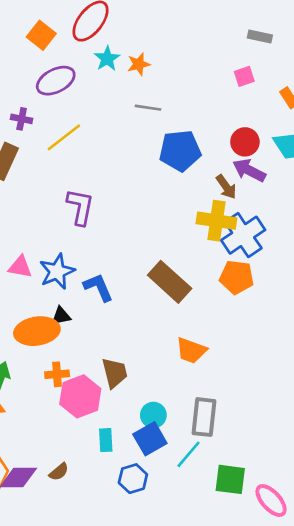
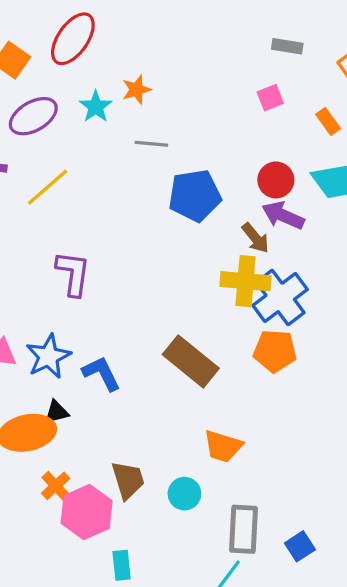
cyan star: (107, 59) -> (96, 107), moved
orange cross: (57, 374) -> (56, 486), turned -35
cyan circle: (153, 415) -> (184, 494), moved
blue square: (150, 439) -> (300, 546), moved, size x0.7

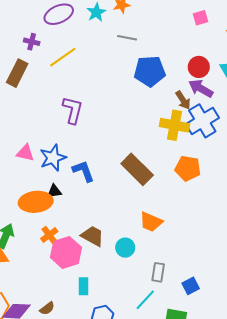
blue cross: (280, 297) -> (202, 121), moved
brown trapezoid: (128, 480) -> (93, 236), turned -50
gray rectangle: (244, 529) -> (158, 272), size x0.7

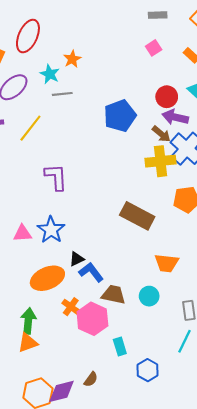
gray line: (127, 38) -> (62, 94), moved
blue L-shape: (83, 171) -> (91, 272), moved
black triangle: (54, 191) -> (77, 259), moved

